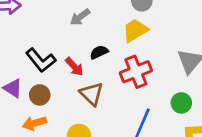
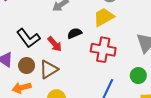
red cross: (136, 72) -> (103, 50), turned 30
brown triangle: (92, 94) -> (49, 69), moved, turned 42

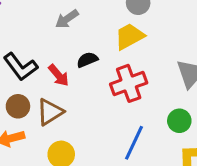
red cross: (103, 50) -> (129, 83), turned -30

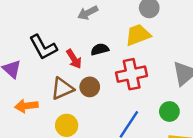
brown circle: (18, 106) -> (90, 87), moved

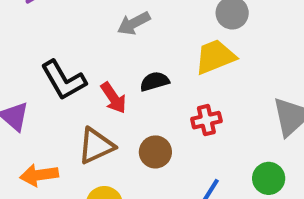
red cross: (132, 74) -> (206, 120), size x0.6
brown circle: (90, 87) -> (155, 152), moved

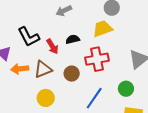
red cross: (206, 120) -> (97, 59), size x1.6
orange arrow: (39, 175) -> (20, 69), moved

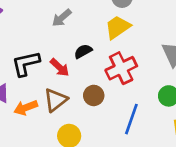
black L-shape: (29, 37) -> (26, 63), turned 120

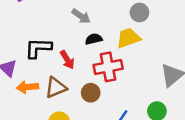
gray arrow: (62, 18) -> (81, 16), turned -120
black semicircle: (83, 51) -> (94, 39), moved
red cross: (121, 68) -> (108, 67), moved

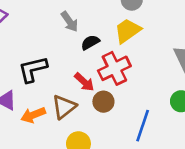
gray arrow: (81, 16) -> (70, 22), turned 36
red arrow: (67, 60) -> (84, 82), moved

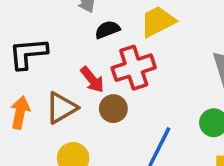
orange arrow: (33, 115) -> (20, 113), turned 115

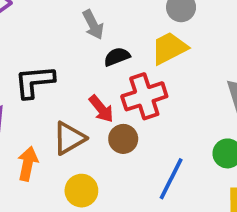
orange arrow: (20, 113) -> (28, 164), moved

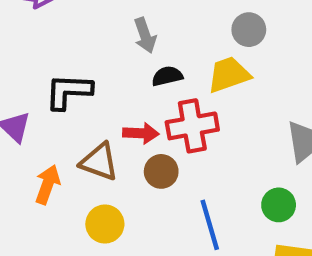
red arrow: (101, 109) -> (141, 133), turned -56
brown triangle: (69, 138) -> (99, 162), turned 42
blue line: (171, 179) -> (210, 225), turned -51

